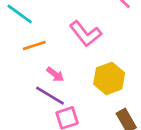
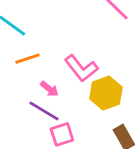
pink L-shape: (85, 34) -> (81, 68), moved

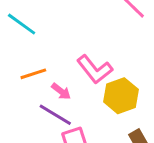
orange line: (27, 59) -> (33, 74), moved

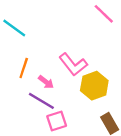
orange line: (33, 74) -> (24, 68), turned -54

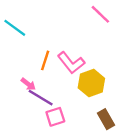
orange line: (24, 68) -> (45, 60), moved
pink arrow: (46, 82) -> (28, 84), moved

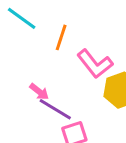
orange line: (45, 60) -> (61, 37), moved

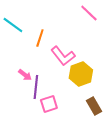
purple line: (55, 109) -> (36, 87), turned 65

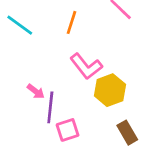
orange line: (40, 38) -> (72, 22), moved

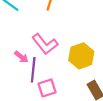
pink L-shape: (86, 66) -> (45, 44), moved

